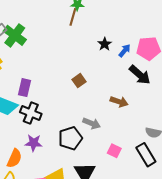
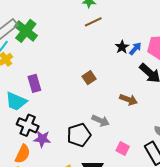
brown line: (73, 17) -> (93, 22), moved, turned 48
black star: (105, 44) -> (122, 47), moved
purple rectangle: (24, 88) -> (34, 83), turned -30
black cross: (31, 113) -> (28, 125), moved

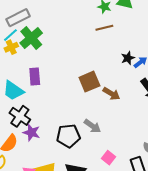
green cross: (26, 31) -> (31, 38), moved
brown square: (89, 78) -> (89, 82), size x1.5
brown arrow: (129, 100) -> (111, 94), moved

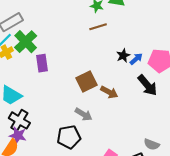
purple rectangle: (35, 76) -> (42, 63), moved
gray arrow: (92, 126) -> (84, 114), moved
purple star: (31, 132) -> (18, 135), moved

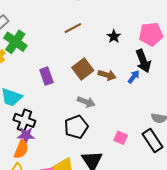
brown line: (98, 27) -> (73, 28), moved
blue arrow: (136, 59) -> (134, 77), moved
purple rectangle: (42, 63) -> (46, 76), moved
black arrow: (147, 85) -> (143, 61), turned 30

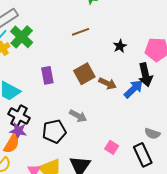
blue arrow: (134, 77) -> (134, 89), size x1.5
gray arrow: (86, 102) -> (78, 116), moved
black pentagon: (76, 127) -> (54, 131), moved

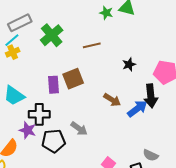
green cross: (22, 37) -> (52, 35), moved
brown square: (84, 74) -> (73, 79), moved
black cross: (19, 116) -> (39, 114), moved, turned -35
purple star: (18, 131) -> (28, 130), moved

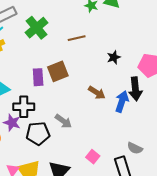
blue arrow: (137, 109) -> (122, 101), turned -35

